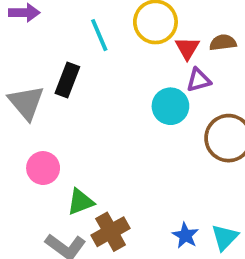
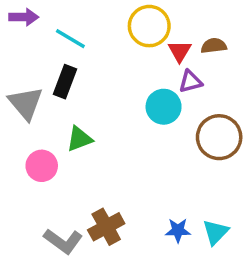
cyan line: (99, 35) -> (70, 39), moved, turned -36
green triangle: (81, 202) -> (79, 139), moved
blue star: (185, 235) -> (178, 230), turned -30

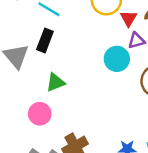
pink circle: (42, 166) -> (40, 114), moved

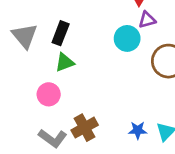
black rectangle: (45, 41) -> (61, 33), moved

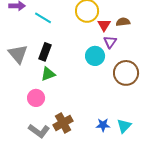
purple triangle: (147, 20) -> (110, 42), turned -40

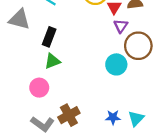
gray triangle: (18, 54) -> (19, 19), moved, turned -35
cyan circle: (95, 56) -> (116, 64), moved
brown circle: (126, 73) -> (138, 46), moved

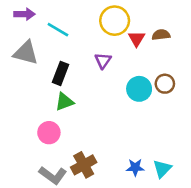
purple triangle: (121, 26) -> (103, 61), moved
brown circle: (138, 46) -> (165, 84), size x0.6
cyan circle: (116, 64) -> (139, 89), moved

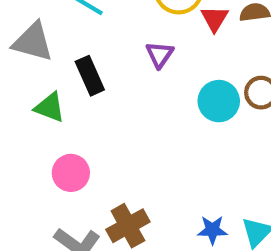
black rectangle: (61, 73) -> (90, 76), turned -45
green triangle: (64, 102) -> (50, 107), moved, turned 42

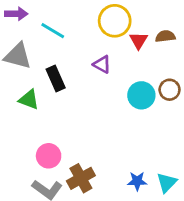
purple triangle: (160, 55) -> (102, 64), turned -36
pink circle: (71, 173) -> (49, 156), moved

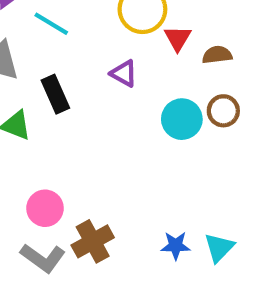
brown semicircle: (165, 36) -> (217, 55), moved

